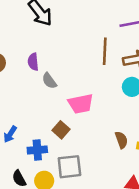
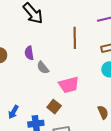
brown line: (105, 51) -> (75, 38), moved

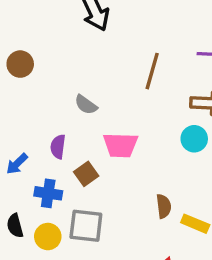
purple semicircle: (29, 53) -> (58, 147), moved
gray semicircle: (43, 68) -> (86, 105), turned -32

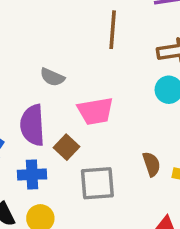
purple semicircle: (58, 147) -> (32, 125), size x1.6
gray square: (86, 226) -> (97, 183), moved

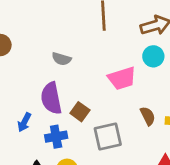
pink trapezoid: (95, 111) -> (122, 78), moved

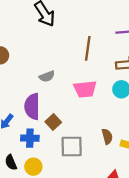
gray semicircle: (61, 59) -> (47, 76), turned -49
pink trapezoid: (122, 78) -> (85, 89), moved

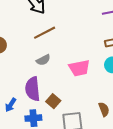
brown line: (88, 48) -> (45, 33), moved, turned 60

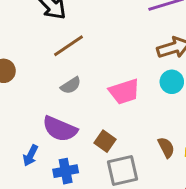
purple semicircle: (33, 89) -> (60, 129), turned -55
brown square: (53, 101) -> (105, 141), moved

